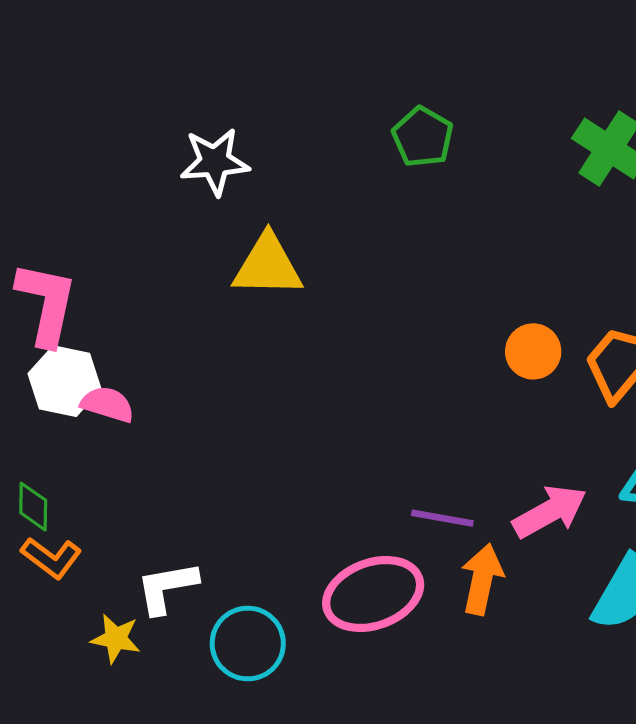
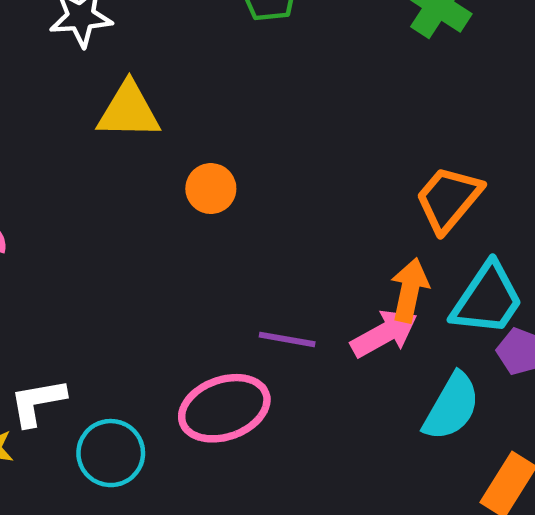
orange circle: (533, 351) -> (211, 189), moved
orange arrow: (482, 579) -> (410, 290), moved

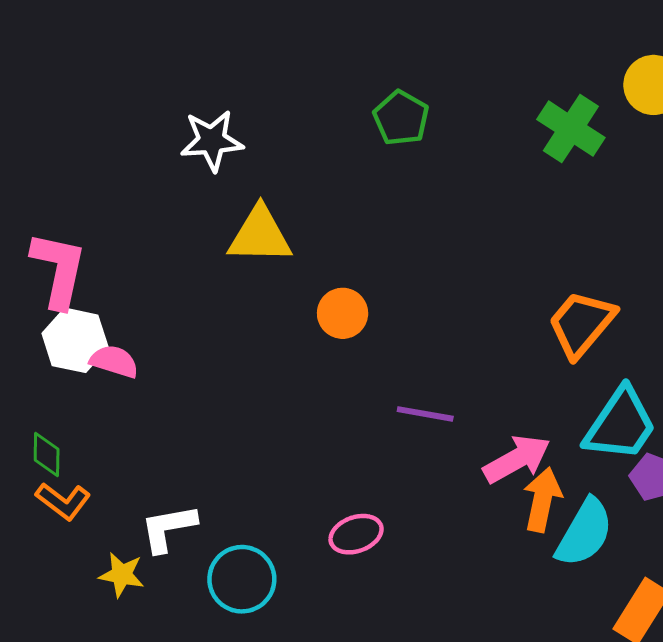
orange arrow: (410, 290) -> (542, 500), moved
purple line: (287, 339) -> (425, 414), moved
pink ellipse: (224, 408) -> (356, 534), size x0.6

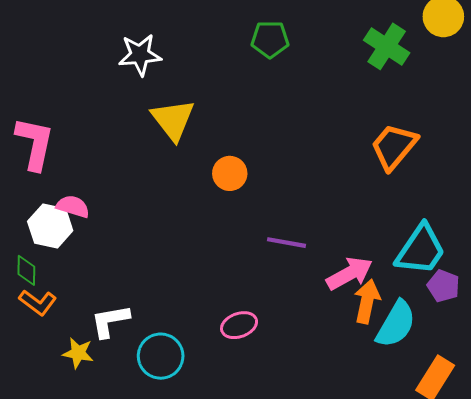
green pentagon: (401, 118) -> (270, 39), turned -30
yellow triangle: (260, 235) -> (173, 120), turned 51
orange trapezoid: (581, 324) -> (394, 147), moved
white hexagon: (75, 340) -> (50, 226), moved

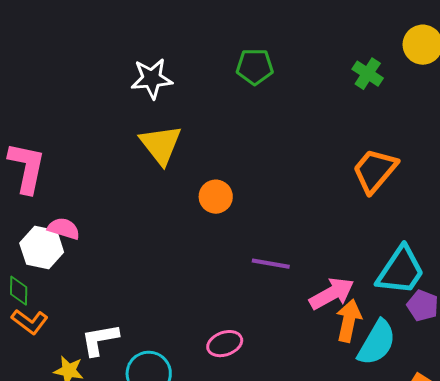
green cross: (387, 46) -> (368, 74), size x0.7
white star: (140, 55) -> (152, 79), moved

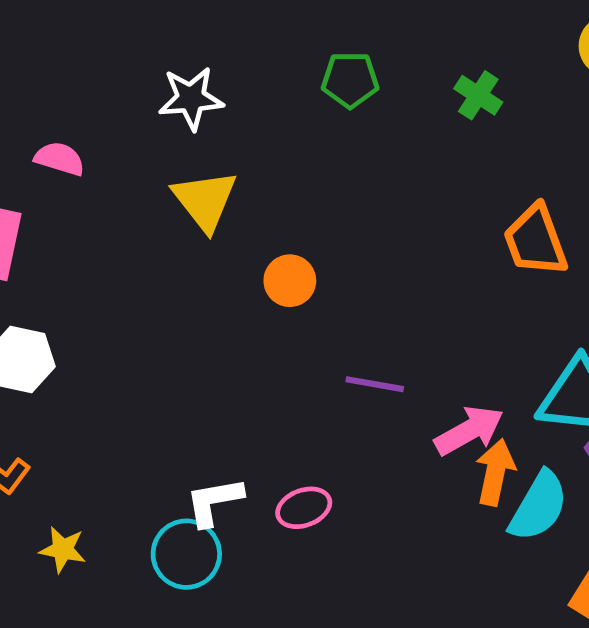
green cross: (368, 74) -> (478, 95), moved
orange trapezoid: (375, 171) -> (535, 241), turned -60
pink semicircle: (64, 229) -> (60, 159), moved
white L-shape: (100, 340) -> (214, 502), moved

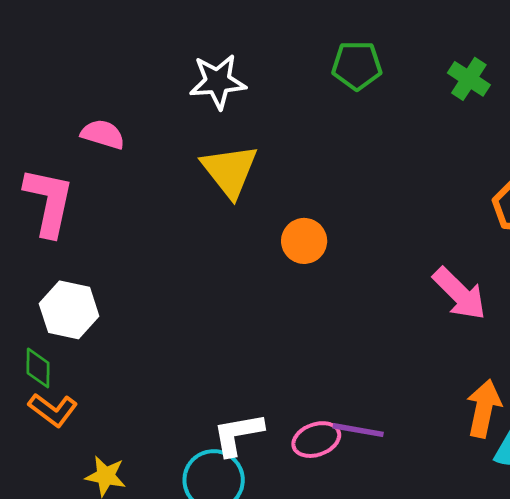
purple line: (375, 384) -> (358, 430), moved
pink arrow: (469, 431) -> (459, 294), moved, turned 74

